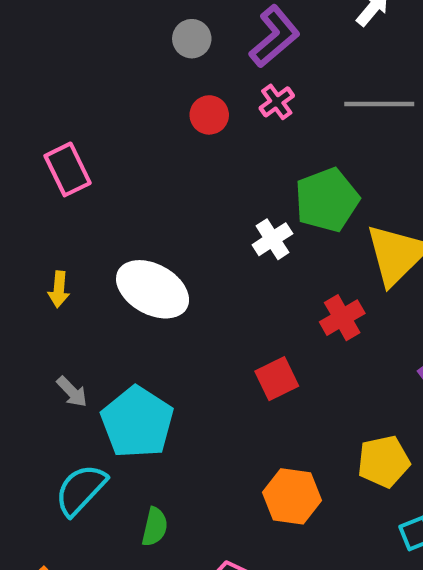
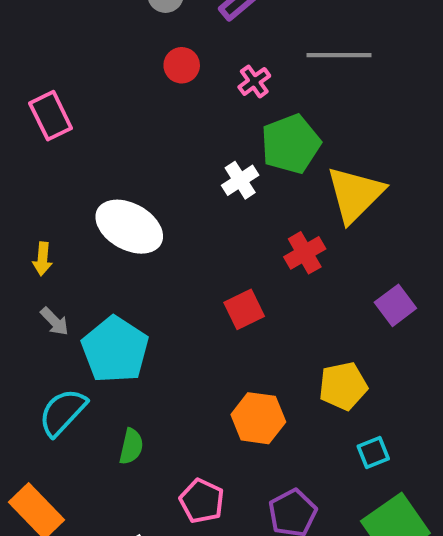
pink cross: (277, 102) -> (254, 81), moved
yellow arrow: (59, 289) -> (42, 259), moved

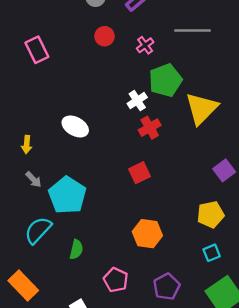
pink rectangle: (51, 116) -> (37, 50), moved
white ellipse: (129, 227) -> (75, 126), size x0.7
red cross: (305, 253) -> (150, 128), moved
yellow pentagon: (343, 386) -> (211, 214), moved

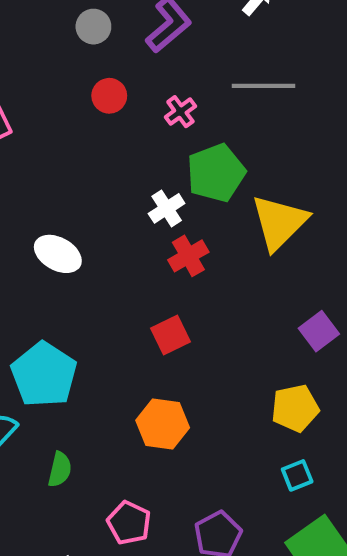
orange hexagon: (147, 234) -> (163, 424), moved

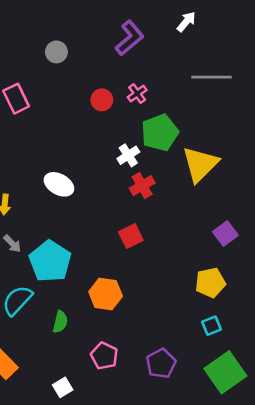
gray circle: (93, 27) -> (56, 52), moved
gray line: (263, 86) -> (212, 77), moved
red circle: (109, 96) -> (102, 100), moved
orange hexagon: (163, 424) -> (106, 294), moved

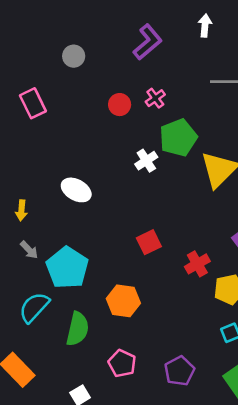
white arrow: (186, 22) -> (205, 25), turned -35
red cross: (142, 186) -> (197, 264), moved
green semicircle: (60, 322) -> (77, 329), size x1.5

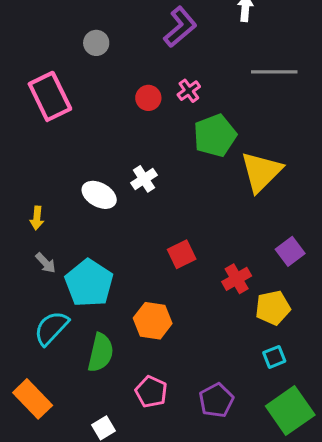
pink rectangle: (33, 103) -> (50, 96), size x1.4
white cross: (146, 161) -> (144, 179), moved

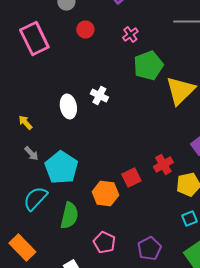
red circle: (148, 98) -> (85, 30), moved
white cross: (144, 179) -> (99, 96), turned -30
white ellipse: (99, 195) -> (68, 106), turned 50
yellow arrow: (37, 218) -> (25, 122), turned 133
red square: (182, 254) -> (131, 178), moved

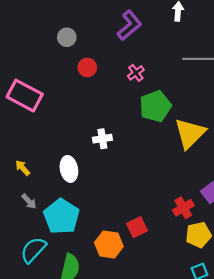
pink rectangle: (34, 38) -> (25, 96), moved, turned -36
white cross: (99, 96) -> (102, 139), turned -36
white ellipse: (68, 106) -> (69, 169), moved
red cross: (163, 164) -> (183, 208), moved

